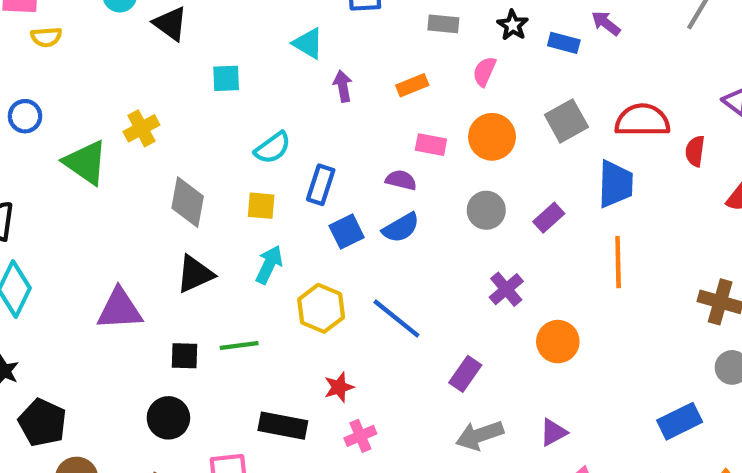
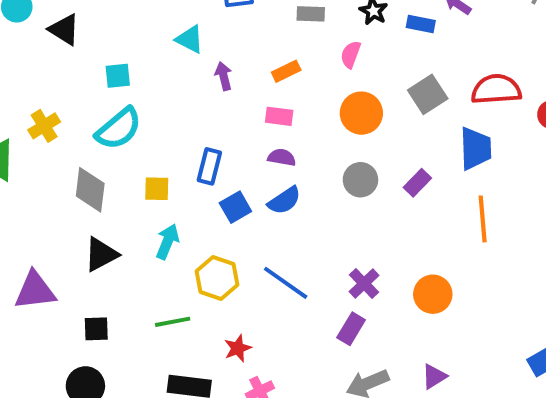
pink rectangle: (431, 145) -> (279, 116), moved
cyan semicircle: (273, 148) -> (119, 129), moved, size x1.4
purple cross: (506, 289) -> (364, 284), moved
green line: (239, 345) -> (173, 322), moved

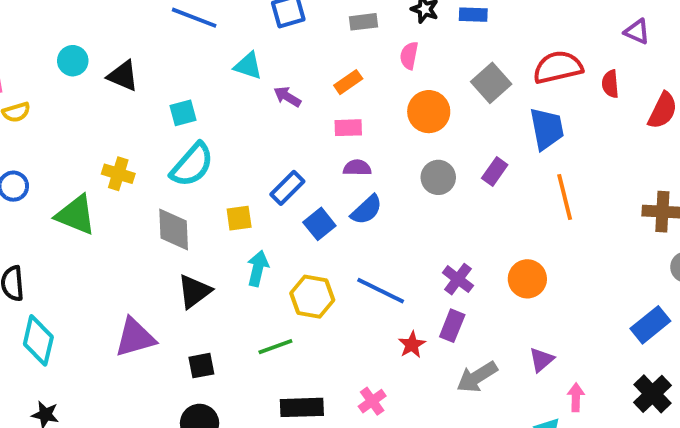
purple arrow: (224, 76) -> (287, 97), turned -36
yellow cross: (44, 126) -> (118, 174), turned -32
blue rectangle: (209, 166) -> (287, 188), turned 40
red star: (238, 348) -> (412, 345), moved

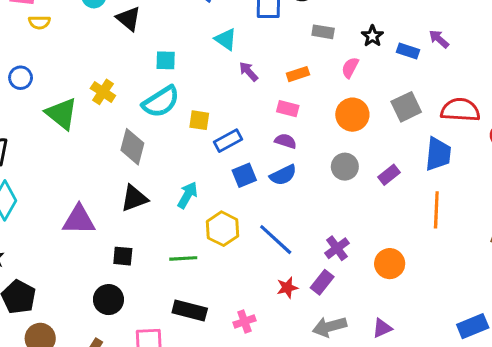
yellow square: (239, 218) -> (199, 120), moved

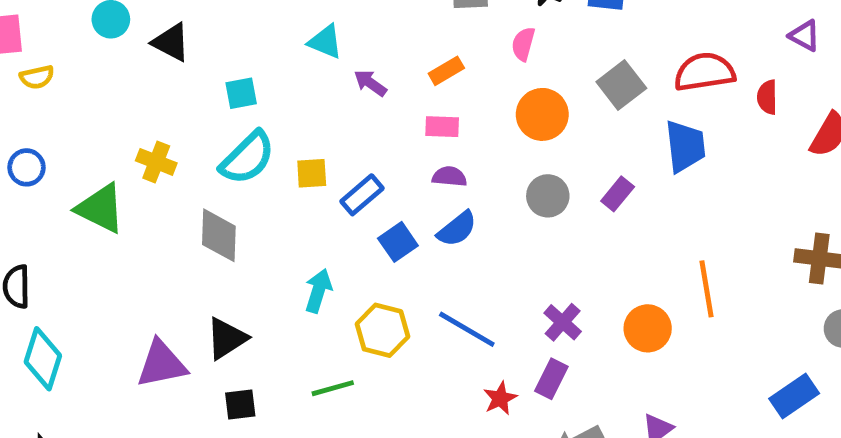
black triangle: (134, 198) -> (227, 338), moved
orange line: (436, 210) -> (706, 289), moved

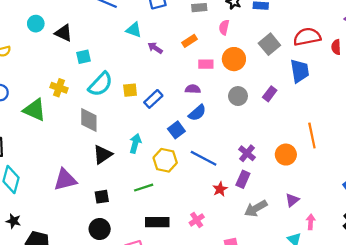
cyan square: (241, 93) -> (83, 57), moved
pink rectangle: (442, 127) -> (206, 64), moved
blue square: (398, 242) -> (176, 130), moved
black triangle: (227, 338) -> (103, 155), moved

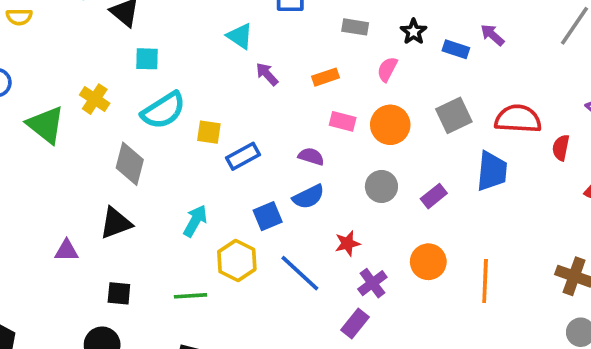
black triangle: (103, 155) -> (116, 223), moved
orange circle: (286, 155) -> (428, 262), moved
purple triangle: (65, 180) -> (67, 251), size x0.6
red star: (220, 189) -> (347, 243), moved

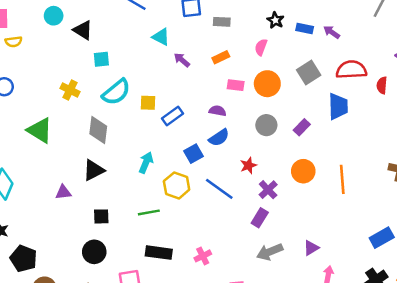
gray rectangle: (355, 27) -> (222, 22), moved
purple arrow: (492, 35) -> (332, 32), moved
green triangle: (46, 125) -> (40, 130), moved

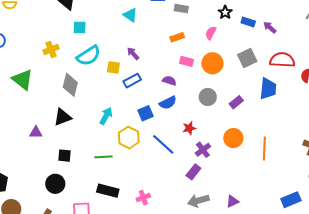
purple arrow: (182, 60) -> (133, 54), moved
yellow cross: (70, 90) -> (51, 49), turned 35

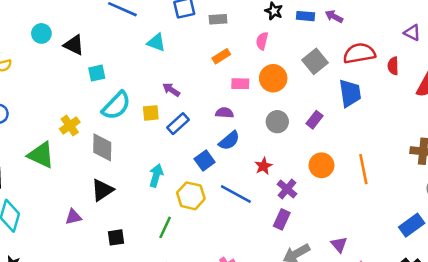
yellow cross: (51, 49) -> (70, 126), moved
green line: (104, 157) -> (165, 227), turned -48
purple triangle: (232, 201) -> (339, 245), turned -32

